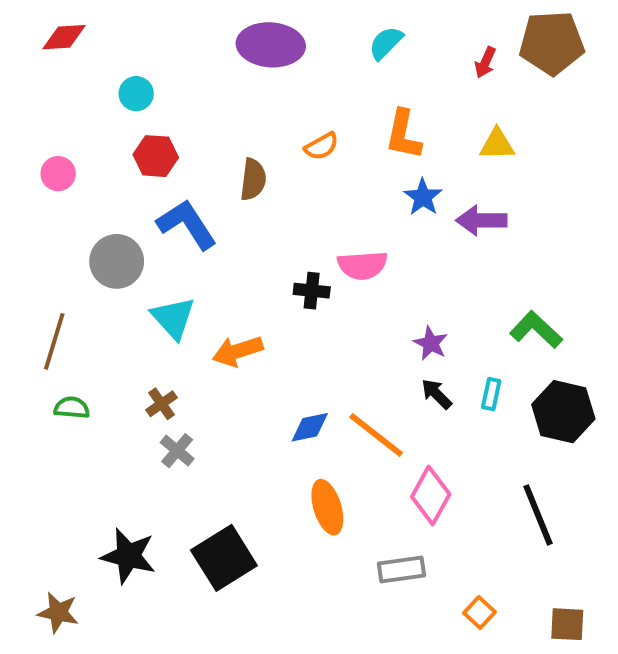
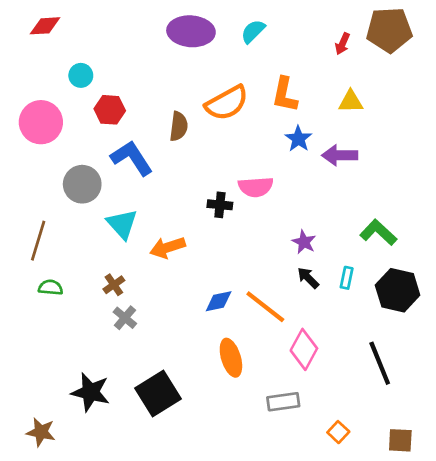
cyan semicircle: (386, 43) -> (253, 31), moved
cyan circle: (136, 94) -> (81, 75), moved
orange semicircle: (321, 146) -> (227, 103), size x1.8
pink circle: (58, 174) -> (41, 122), size x1.8

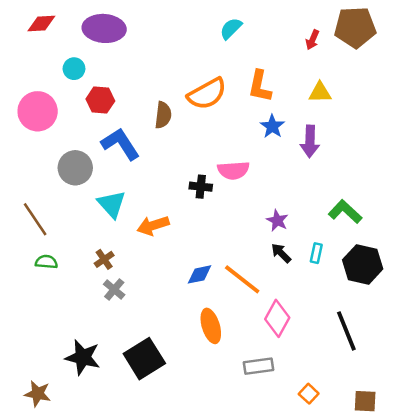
purple ellipse: (191, 31) -> (104, 28), moved
purple arrow: (340, 155) -> (310, 141), turned -88
brown line: (38, 241) -> (35, 219), turned -51

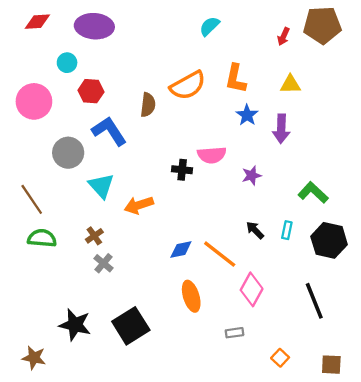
purple star: (277, 220) -> (252, 175), moved, turned 30
green semicircle: (46, 262) -> (42, 238), size x1.4
gray rectangle: (258, 366) -> (234, 333), size x0.7

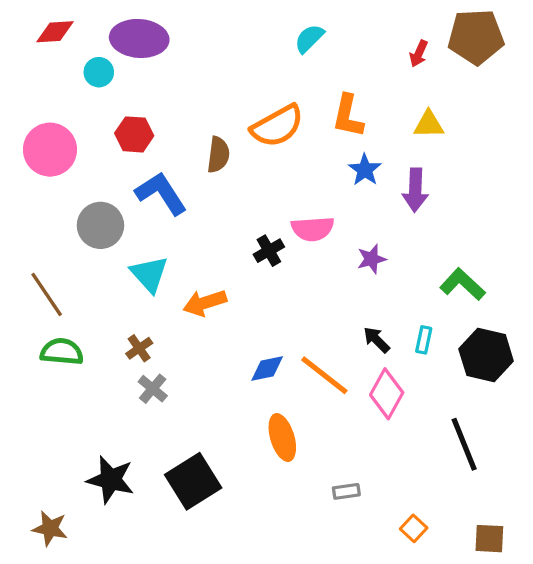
cyan circle: (67, 63) -> (99, 72), moved
black cross: (182, 170) -> (269, 251), turned -36
pink diamond: (252, 289) -> (387, 394), moved

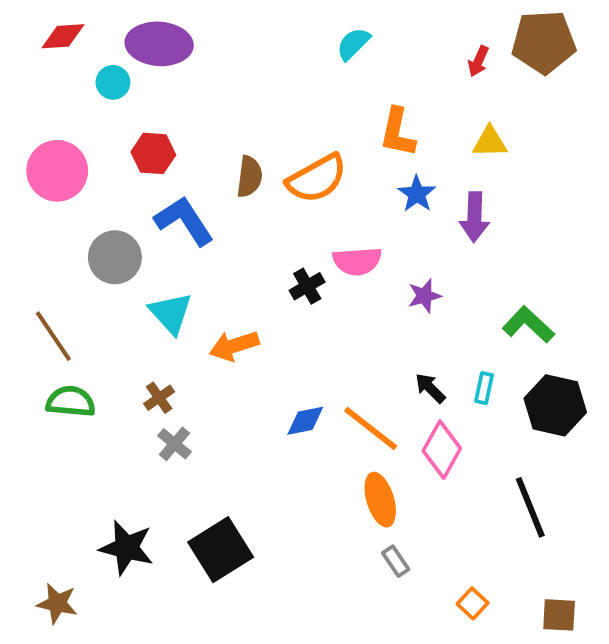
orange semicircle: (277, 126) -> (317, 178), moved
orange ellipse: (282, 437) -> (380, 500), moved
gray rectangle: (346, 491) -> (396, 561), turned 64

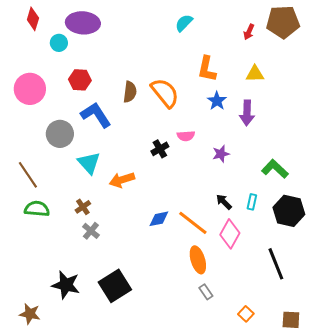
red diamond: (63, 36) -> (33, 19), turned -70
orange semicircle: (317, 178) -> (165, 93), turned -100
pink semicircle: (357, 261) -> (186, 136), size x0.7

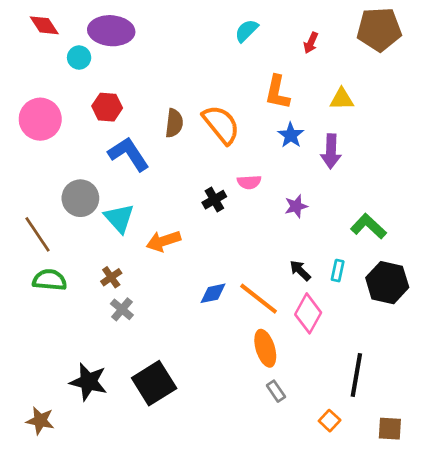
red diamond: (33, 19) -> (44, 25), turned -50
red arrow: (249, 32) -> (311, 43), moved
gray circle: (60, 134) -> (80, 198), moved
black line: (276, 264) -> (356, 375), moved, turned 32

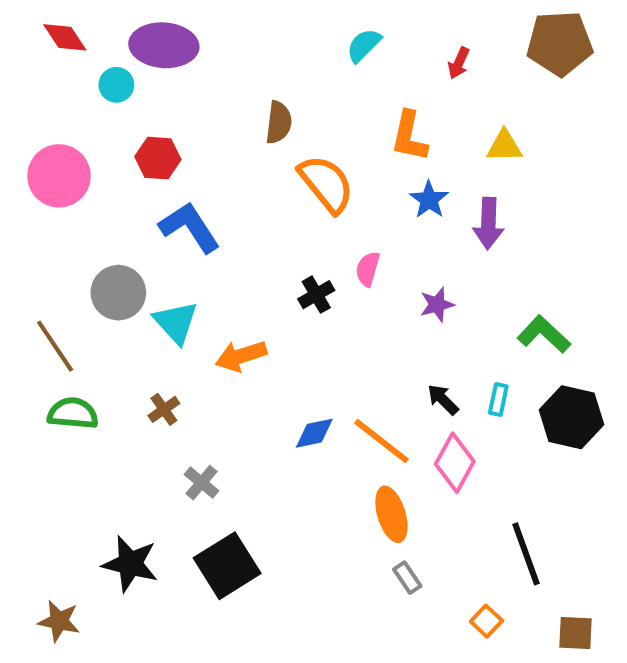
brown semicircle: (174, 123) -> (279, 122), moved
pink semicircle: (249, 182) -> (368, 269), turned 110
gray cross: (122, 309) -> (201, 483), moved
black line: (356, 375) -> (526, 554), turned -30

